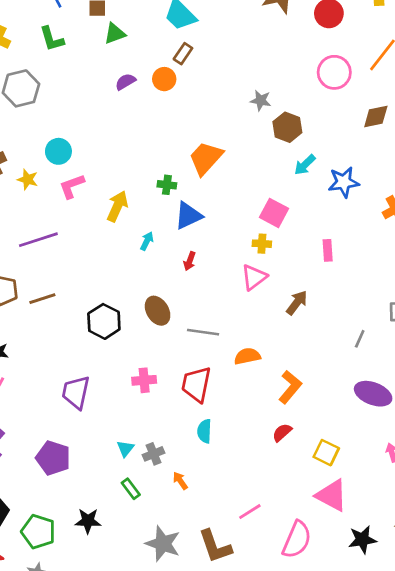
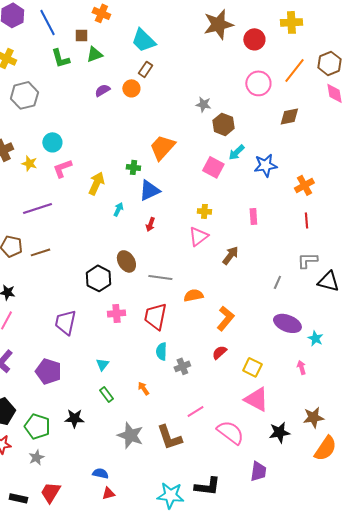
green L-shape: (52, 39) -> (60, 58), moved
pink square: (274, 213) -> (213, 167), moved
black hexagon: (104, 321) -> (98, 278), moved
gray cross: (154, 454) -> (182, 366), moved
pink semicircle: (297, 540) -> (230, 432), turned -76

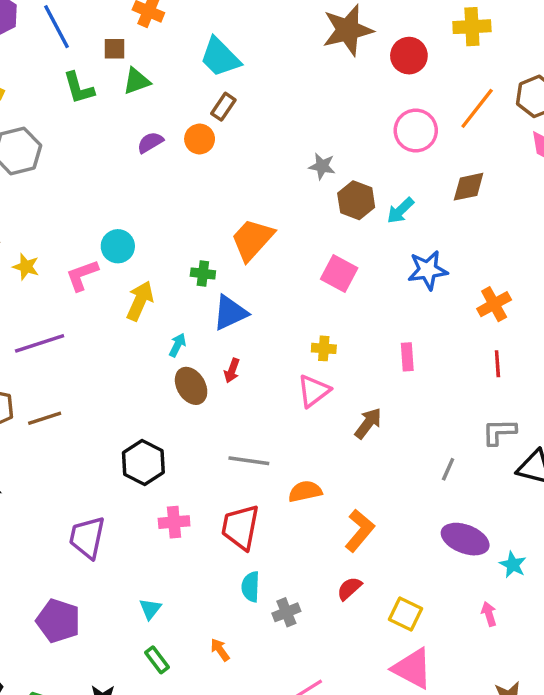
cyan circle: (52, 142) -> (118, 246), moved
cyan arrow: (236, 152) -> (400, 211), moved
brown ellipse: (126, 261) -> (191, 386), moved

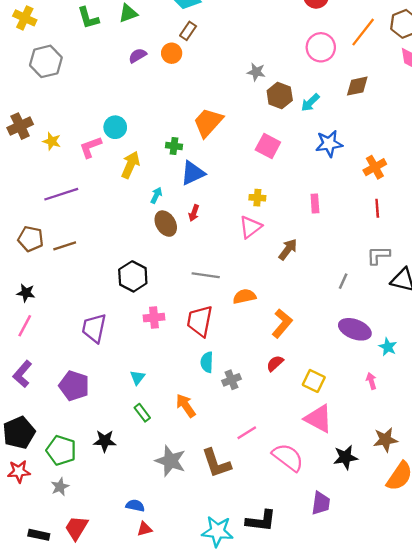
orange arrow: (220, 650) -> (186, 406), size x1.5

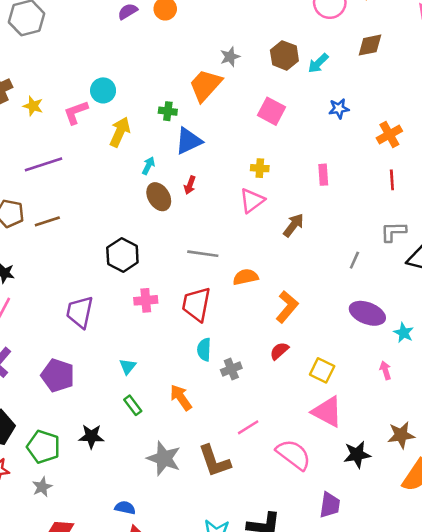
gray star: (256, 72) -> (230, 57), moved, turned -30
blue star: (329, 144) -> (339, 109), size x0.7

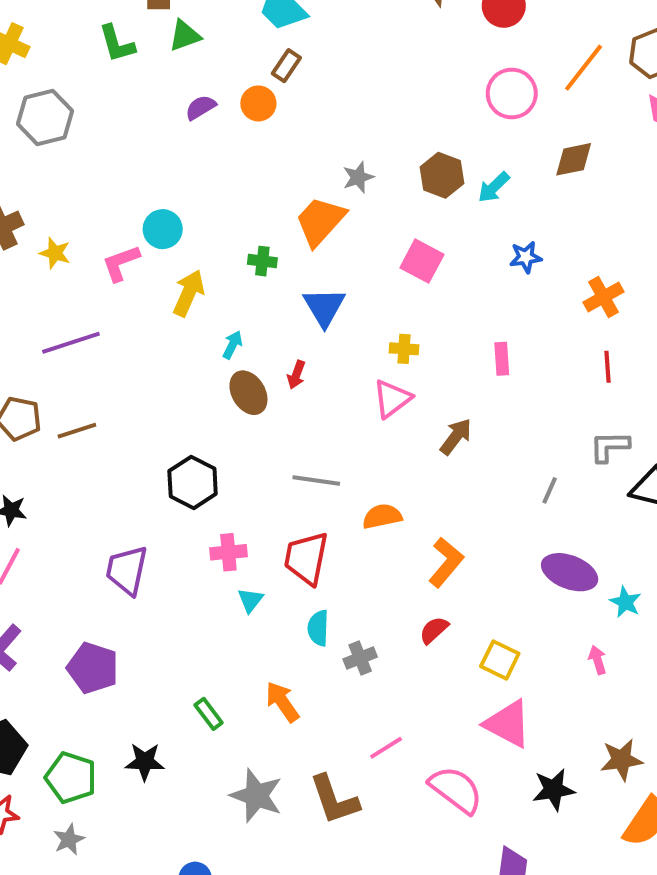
blue triangle: (189, 141) -> (324, 307), moved, turned -36
cyan triangle: (128, 366) -> (250, 600), moved

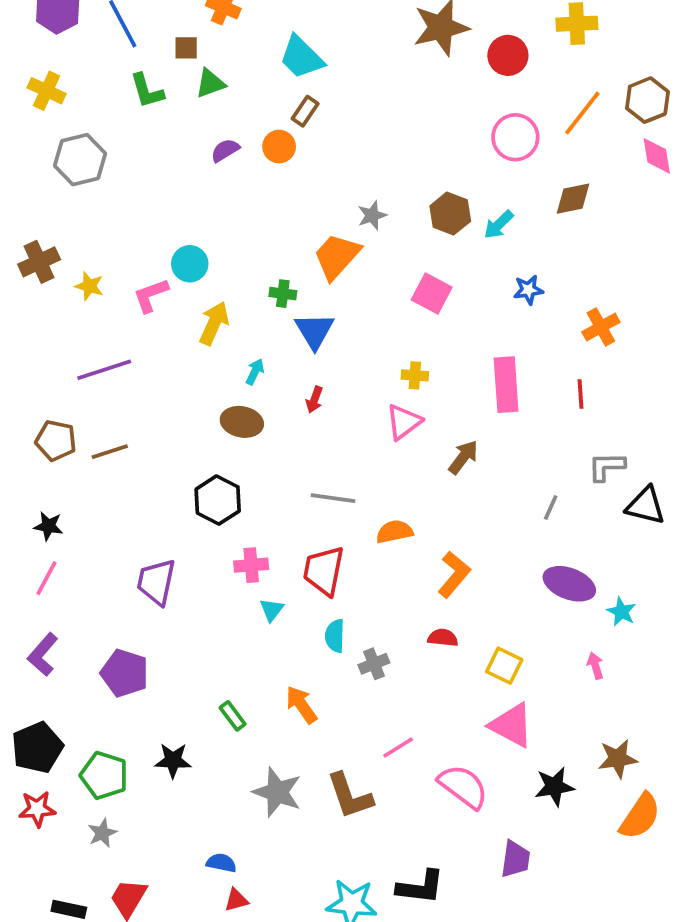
blue triangle: (324, 307) -> (314, 331), moved
pink rectangle: (502, 359) -> (506, 385), size x1.8
red line: (607, 367) -> (580, 394), moved
brown ellipse: (248, 393) -> (242, 422), moved, turned -48
red semicircle: (434, 630) -> (443, 638), turned 48

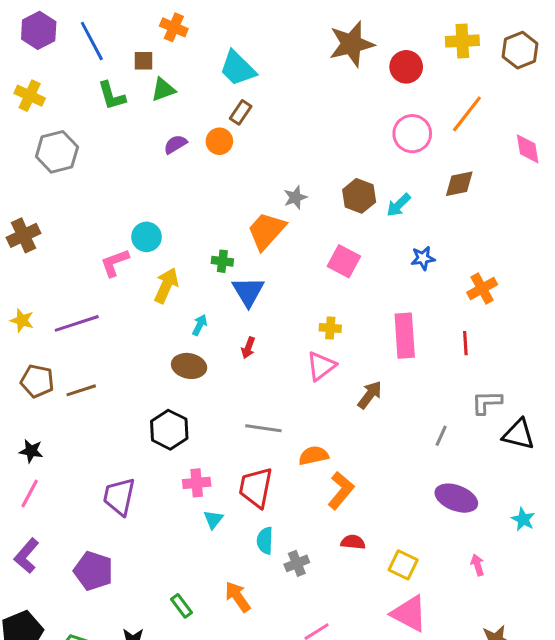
brown hexagon: (647, 100) -> (520, 50), moved
yellow star: (89, 286) -> (22, 320), moved
orange L-shape: (454, 574) -> (341, 490), moved
cyan star: (621, 612) -> (523, 519), moved

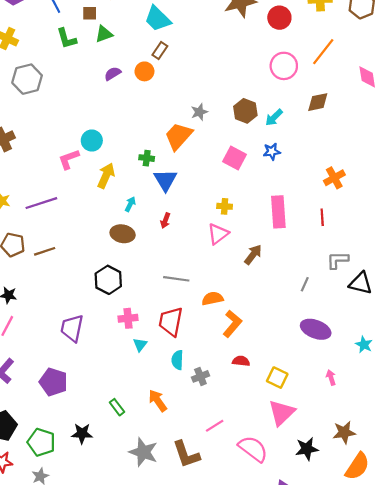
blue star: (423, 258) -> (272, 151), moved
pink triangle: (409, 613) -> (282, 413), turned 48

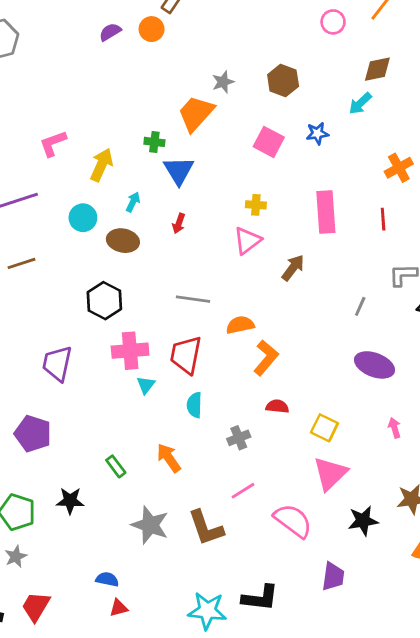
pink circle: (284, 66) -> (333, 22), size x0.7
cyan arrow: (274, 117) -> (360, 103), moved
cyan circle: (92, 141) -> (83, 218), moved
pink cross: (128, 318) -> (130, 351), size x1.4
gray cross: (200, 376) -> (239, 438), moved

